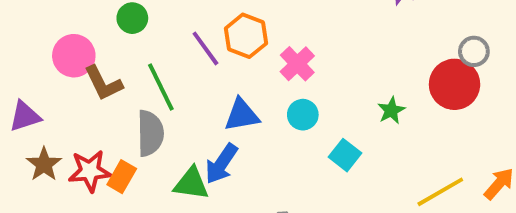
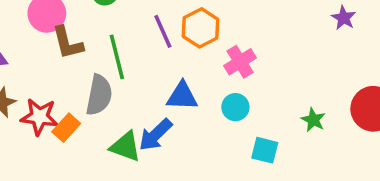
green star: (391, 110) -> (313, 120), turned -30
cyan square: (345, 155) -> (265, 150), turned -36

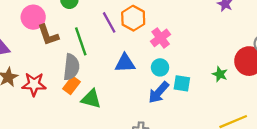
green star: (313, 120) -> (220, 74), moved
orange rectangle: (66, 128) -> (71, 85), moved
blue arrow: (155, 135) -> (159, 92), moved
cyan square: (265, 150) -> (182, 83), moved

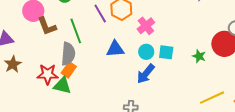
cyan square: (182, 83) -> (166, 52), moved
red star: (34, 84) -> (48, 74), moved
green triangle: (91, 99) -> (62, 86), moved

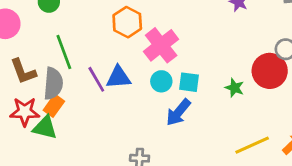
purple line: (100, 14) -> (96, 79), moved
brown L-shape: (47, 26) -> (23, 71), moved
pink cross: (146, 26) -> (161, 45), size x1.4
blue arrow: (146, 74) -> (178, 112), moved

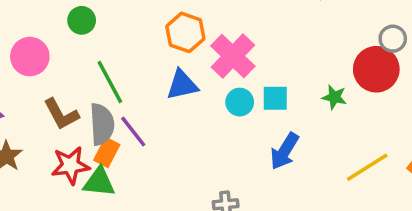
blue triangle: (119, 77) -> (182, 85), moved
purple line: (96, 79) -> (133, 132), moved
blue arrow: (178, 112) -> (285, 151), moved

